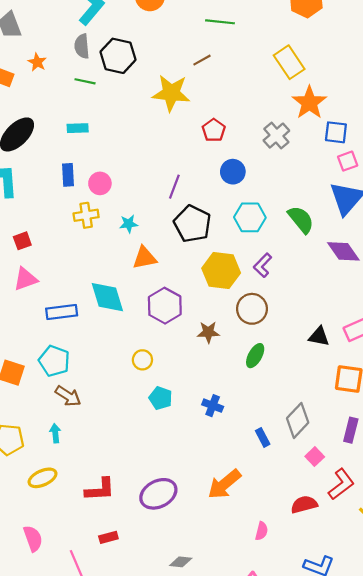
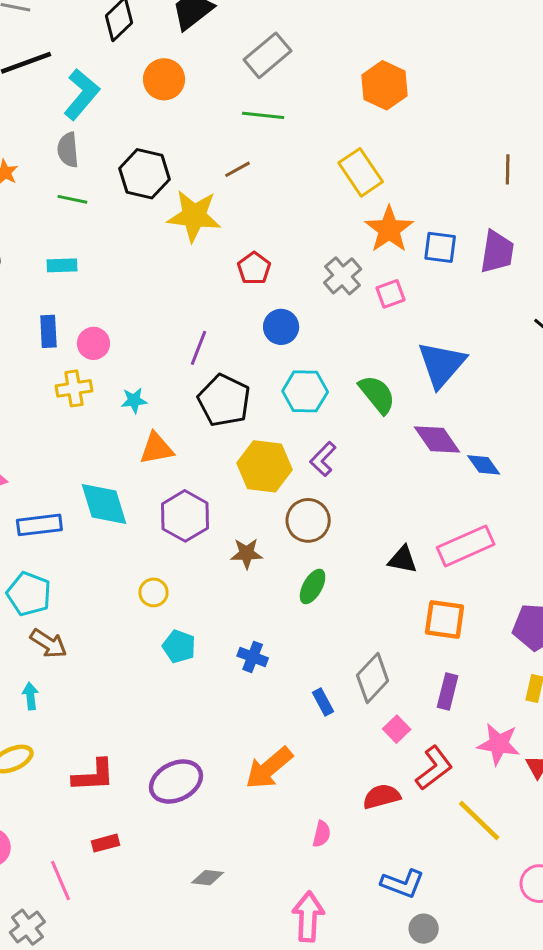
black hexagon: (118, 56) -> (144, 174), moved
blue square: (336, 132) -> (440, 247), moved
pink square: (348, 161) -> (391, 294), moved

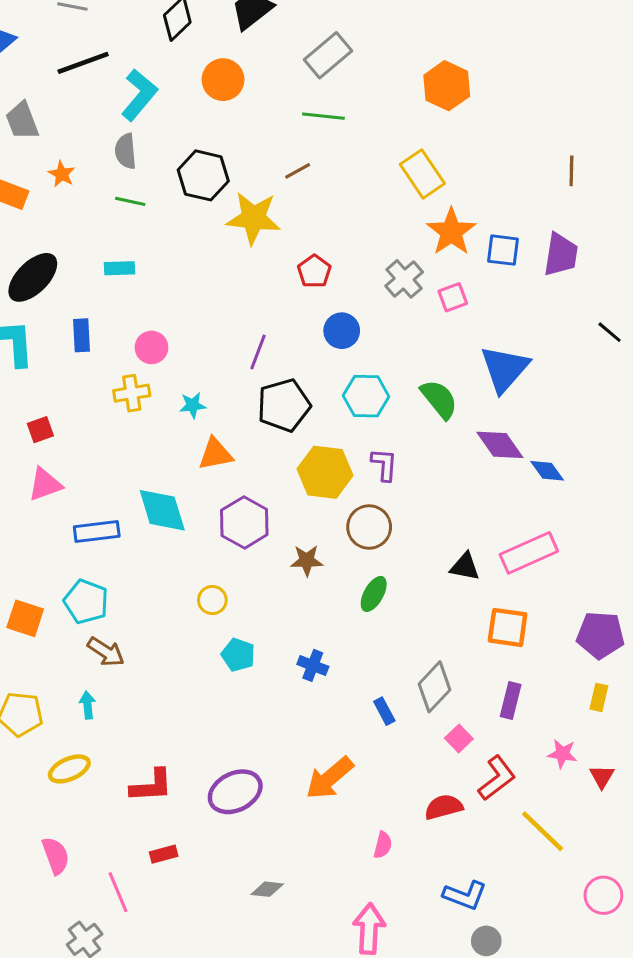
blue rectangle: (48, 331) -> (81, 335), moved
black pentagon: (224, 400) -> (284, 405), turned 30
purple L-shape: (323, 459) -> (384, 465), turned 140
pink star: (499, 744) -> (562, 754), size x0.7

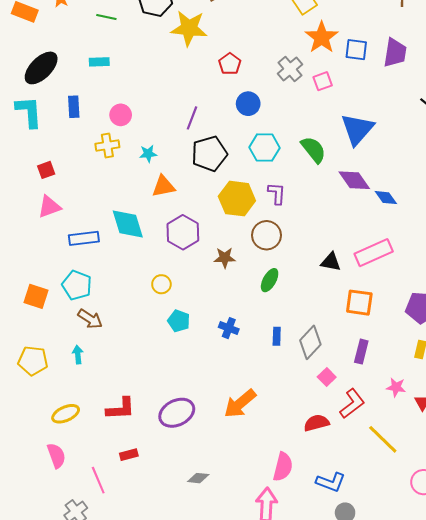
blue rectangle: (384, 711) -> (277, 336), moved, turned 30
yellow ellipse: (69, 769) -> (66, 414), moved
pink semicircle: (383, 845) -> (283, 467), moved, size x1.6

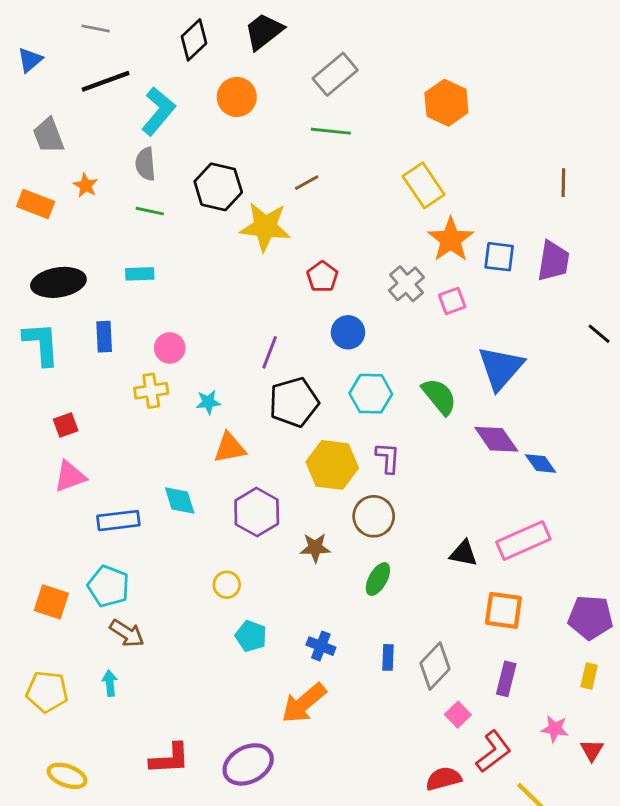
black ellipse: (41, 68) -> (58, 282), turned 36
cyan diamond: (128, 224) -> (180, 501), size x0.7
orange arrow: (240, 404) -> (304, 703), moved
yellow ellipse: (66, 414) -> (67, 776), moved, turned 44

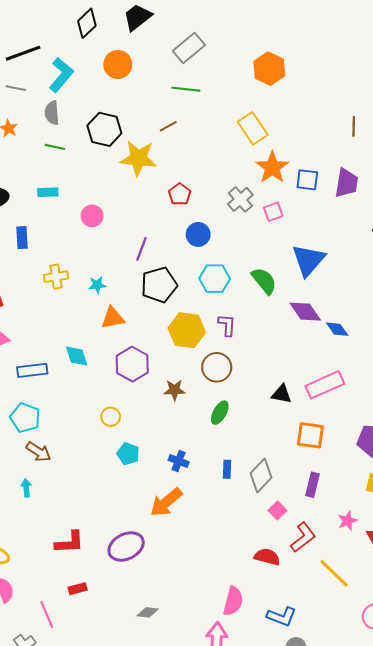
gray line: (96, 29) -> (16, 88), moved
pink circle: (170, 348) -> (92, 216), moved
pink star: (555, 729) -> (347, 521), turned -30
red semicircle: (444, 779) -> (267, 557), turned 30

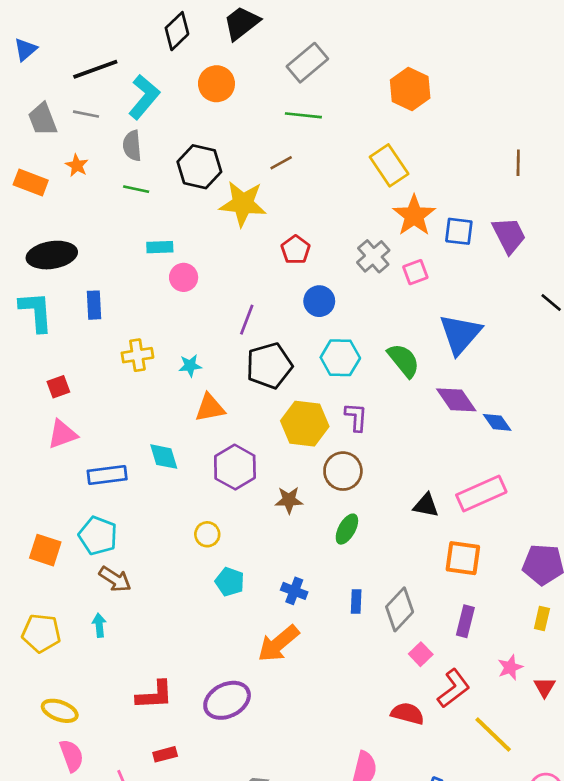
purple trapezoid: (346, 183) -> (509, 235), turned -36
cyan rectangle: (48, 192) -> (160, 247), moved

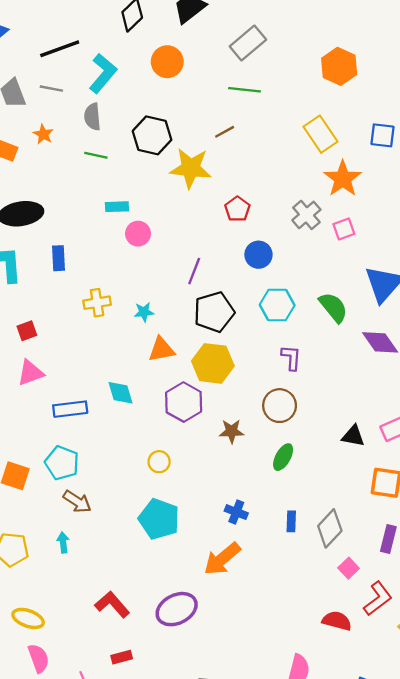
blue square: (459, 231) -> (382, 135), moved
yellow hexagon: (305, 424) -> (213, 363), moved
cyan pentagon: (230, 582) -> (159, 519), moved, size x1.6
red L-shape: (155, 695) -> (112, 604), turned -128

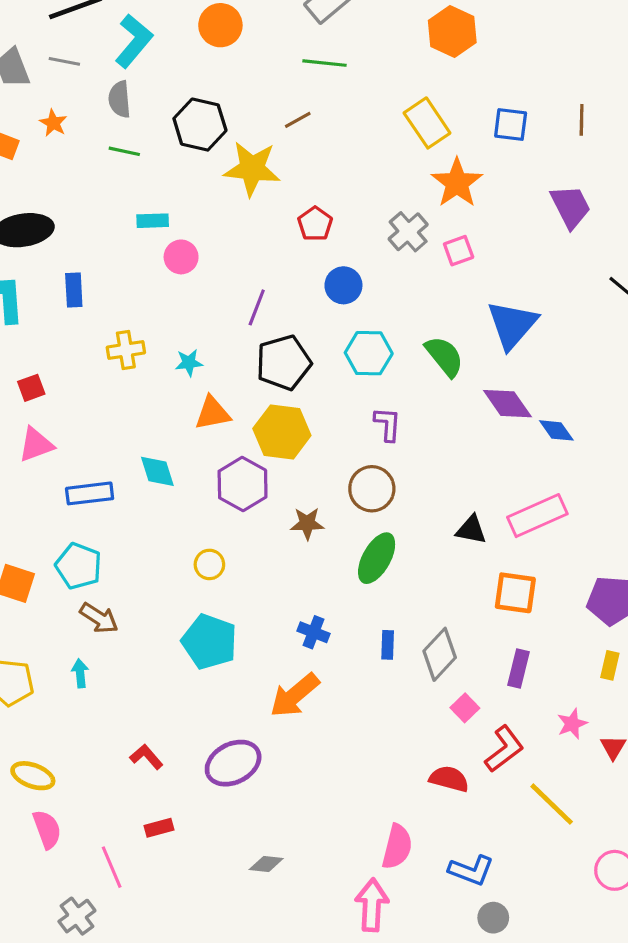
green ellipse: (283, 457) -> (377, 558), size x1.4
red L-shape: (112, 604) -> (146, 757), size x0.7

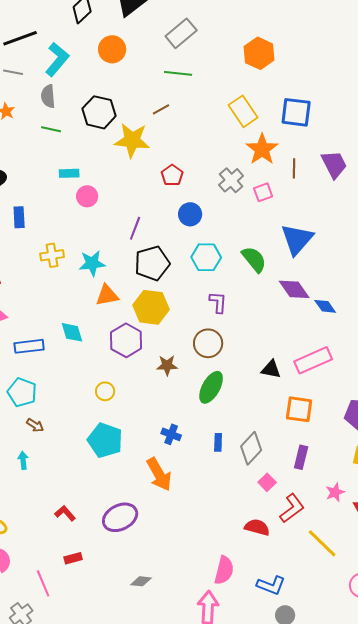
brown line: (582, 120) -> (294, 168), moved
blue square: (511, 125) -> (296, 112), size x1.4
cyan star: (189, 363) -> (92, 263), size x1.5
brown arrow: (99, 618) -> (35, 425), size x0.7
orange arrow: (295, 695) -> (159, 474), turned -80

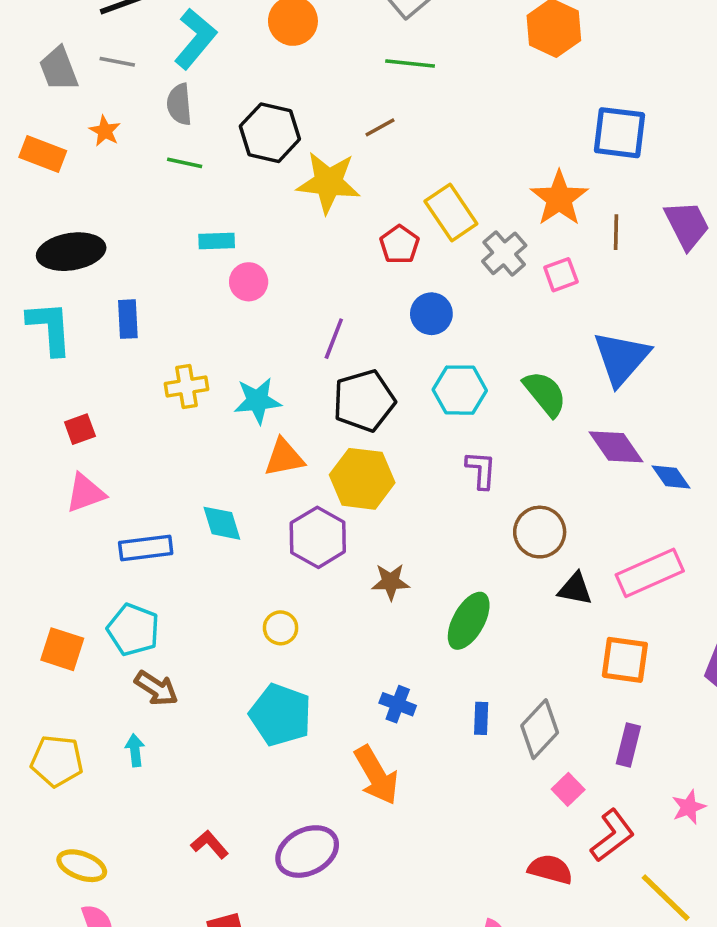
yellow rectangle: (243, 111) -> (451, 213), moved
brown circle: (208, 343) -> (540, 532), moved
brown arrow: (35, 425) -> (156, 688), size x1.4

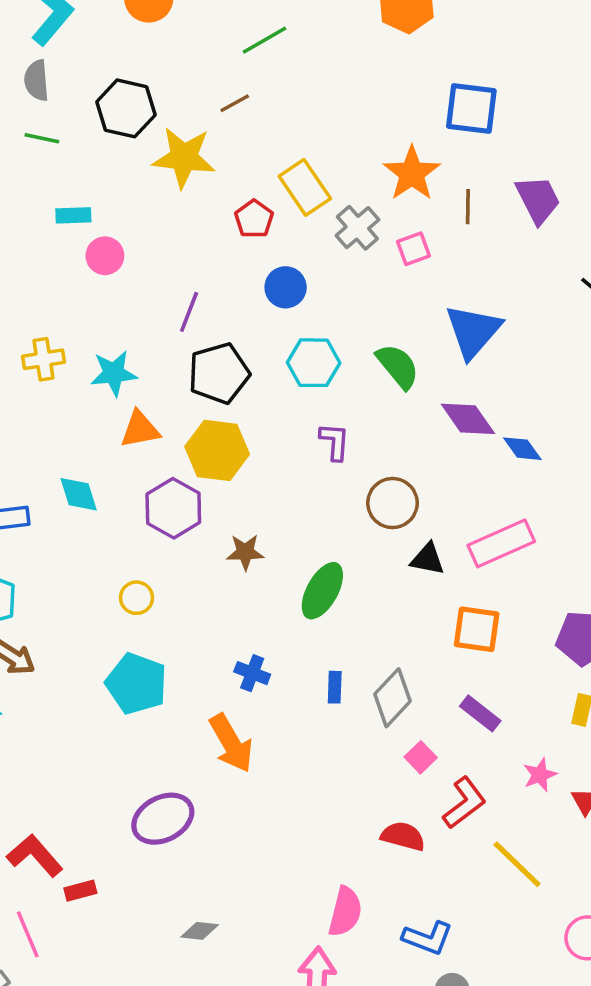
green line: (410, 63) -> (264, 40), turned -36
purple rectangle: (628, 745) -> (480, 713), turned -66
red L-shape: (210, 844) -> (35, 855), moved, size x1.5

